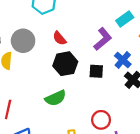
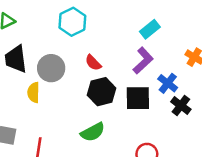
cyan rectangle: (125, 19) -> (150, 29), moved
black square: (96, 71) -> (138, 98), size x1.5

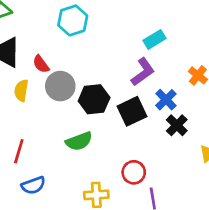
red semicircle: (93, 63) -> (41, 64), moved
gray circle: (51, 68) -> (60, 86), moved
black square: (138, 98) -> (132, 111), turned -32

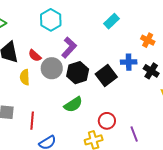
purple L-shape: (143, 72) -> (69, 48), moved
blue cross: (166, 100) -> (129, 62), turned -35
black cross: (177, 125) -> (151, 71), moved
red circle: (134, 172) -> (107, 121), moved

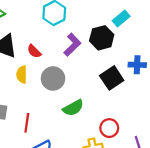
gray circle: (52, 68) -> (53, 78), moved
black hexagon: (78, 73) -> (102, 38), moved

